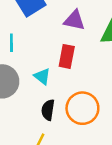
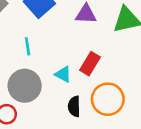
red rectangle: (67, 56) -> (90, 64), moved, turned 30

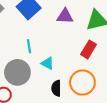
cyan line: (28, 46) -> (29, 46), moved
red rectangle: (90, 64) -> (88, 49), moved

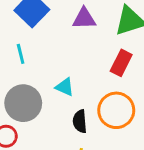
cyan line: (29, 46) -> (21, 54), moved

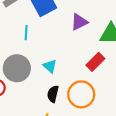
purple triangle: (84, 19) -> (79, 22), turned -42

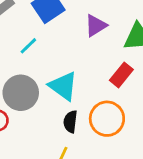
cyan line: (26, 33) -> (28, 46), turned 48
cyan triangle: (50, 66) -> (63, 86), size x1.6

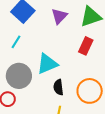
cyan triangle: (63, 86) -> (47, 64), turned -45
orange circle: (107, 119) -> (90, 91), moved

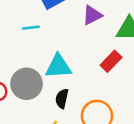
cyan line: (16, 42) -> (31, 28), turned 32
gray circle: (19, 76) -> (27, 84), moved

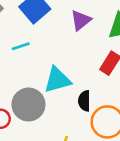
black semicircle: (62, 99) -> (84, 101), moved

